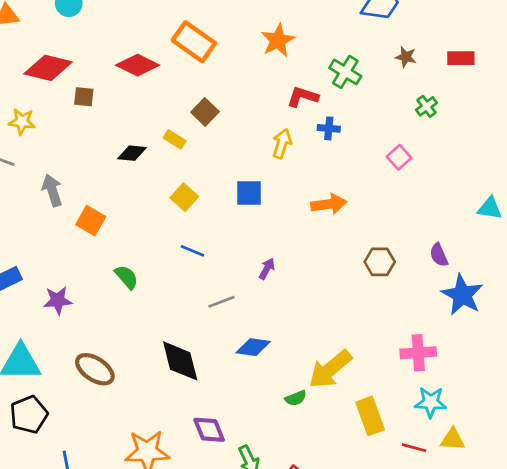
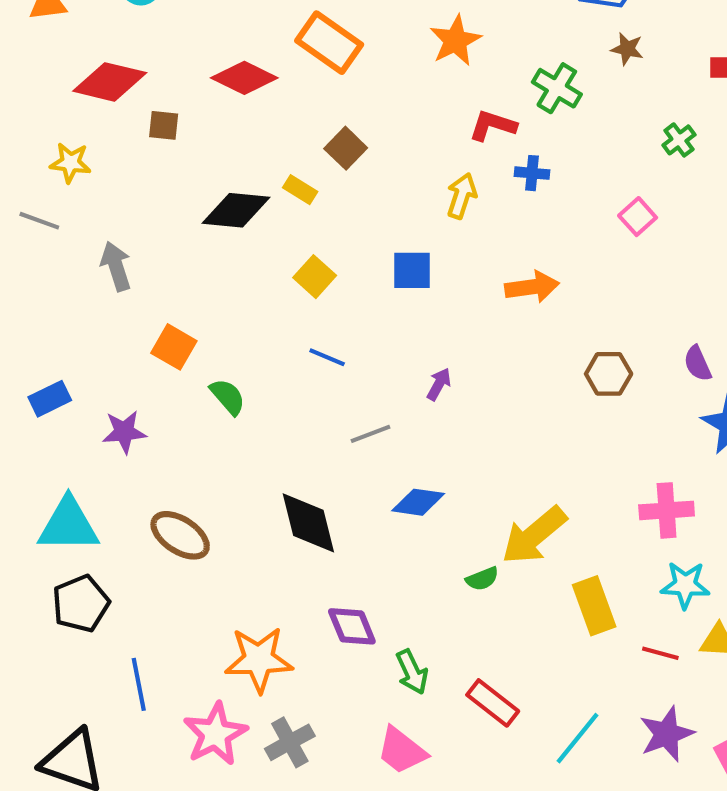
brown star: (406, 57) -> (627, 49), moved
black diamond: (132, 153) -> (236, 210), size x1.5
orange square: (91, 221) -> (174, 347), moved

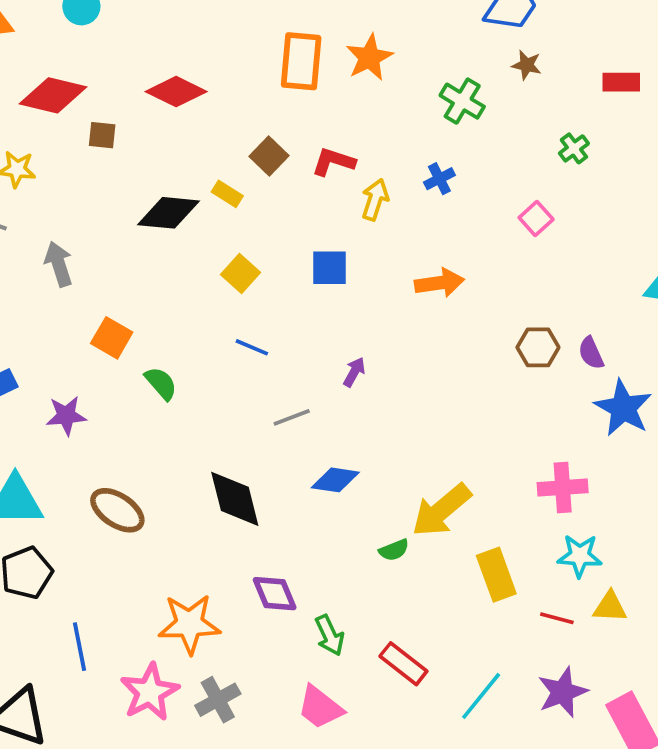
orange rectangle: (329, 43) -> (301, 61), moved, turned 60
red L-shape: (493, 125) -> (333, 162), moved
blue cross: (532, 173) -> (439, 179), turned -32
brown hexagon: (609, 374) -> (538, 347), moved

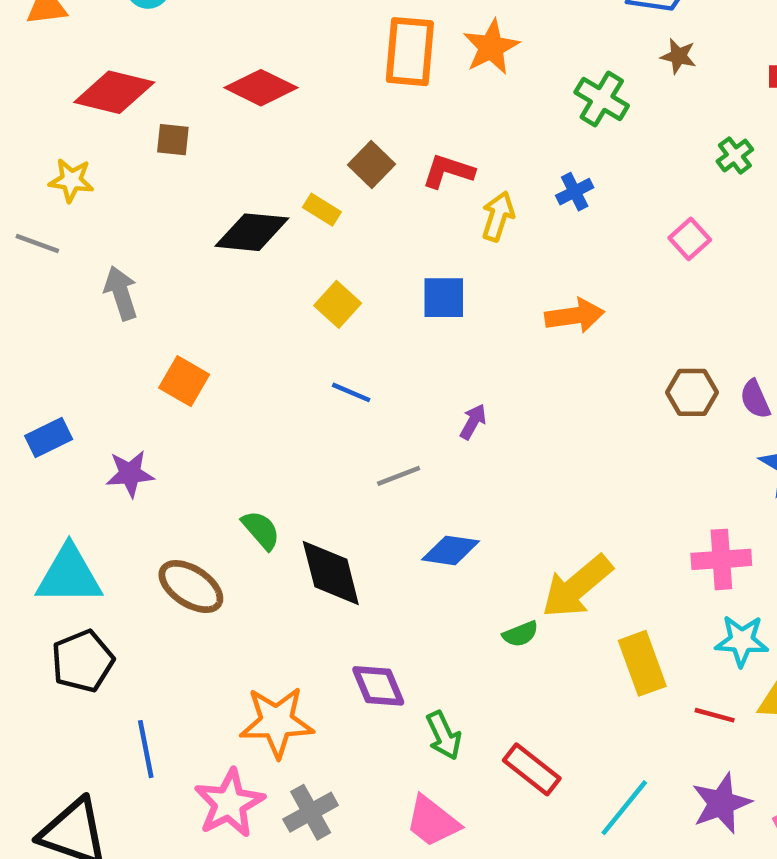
green semicircle: (161, 383) -> (261, 530), moved

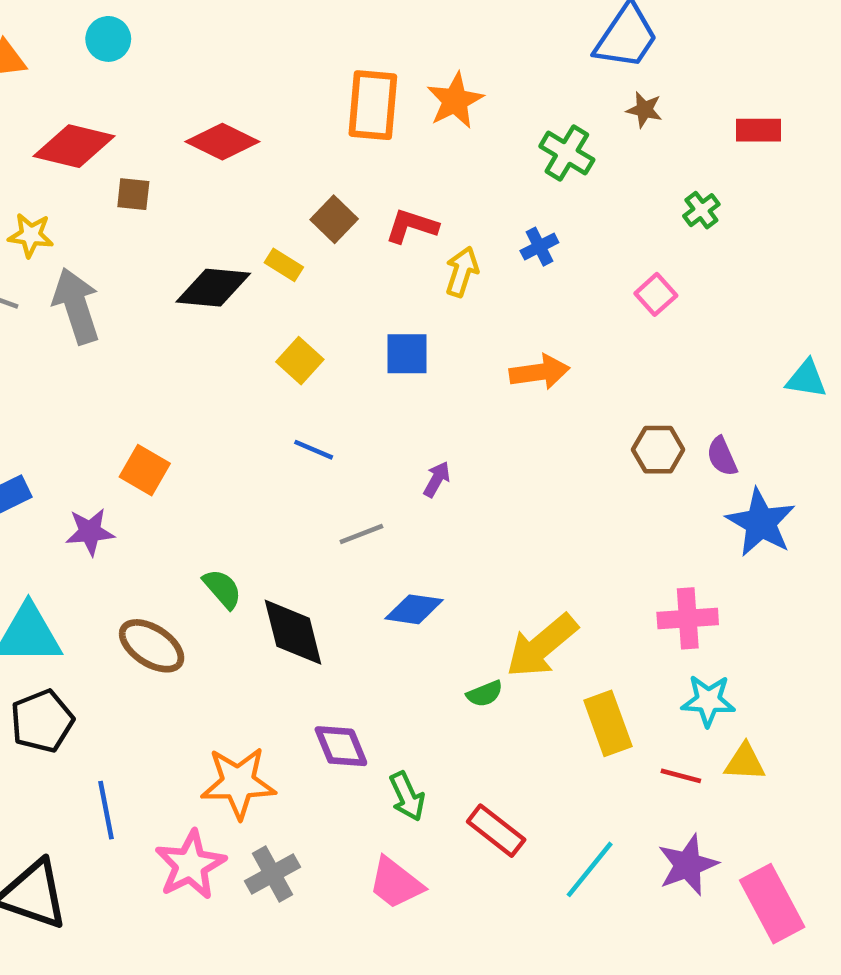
gray arrow: (121, 293) -> (76, 306), moved, size x1.4
orange square: (184, 381) -> (145, 470), moved

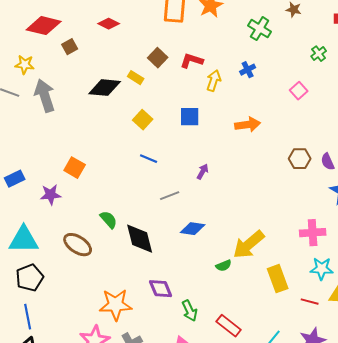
red diamond: (222, 142) -> (109, 24), size x0.7
brown square: (133, 194) -> (70, 47), turned -35
blue line: (106, 810) -> (28, 317), moved

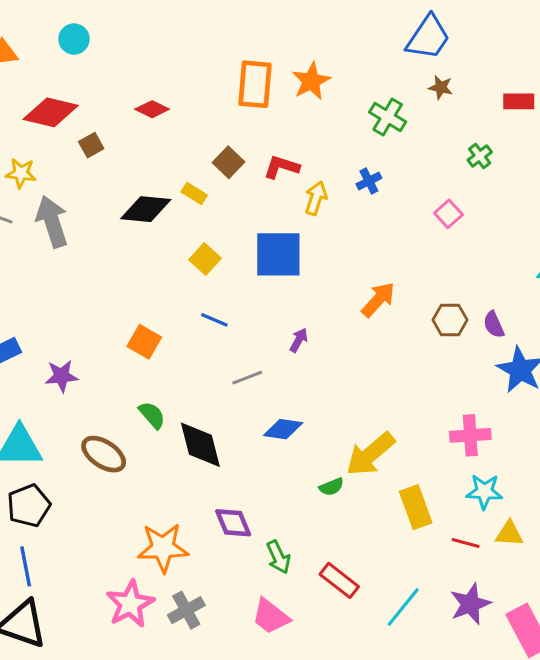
blue square: (190, 117) -> (278, 254), size x1.6
orange arrow: (248, 125) -> (378, 300), moved, turned -40
orange square: (75, 168) -> (144, 342), moved

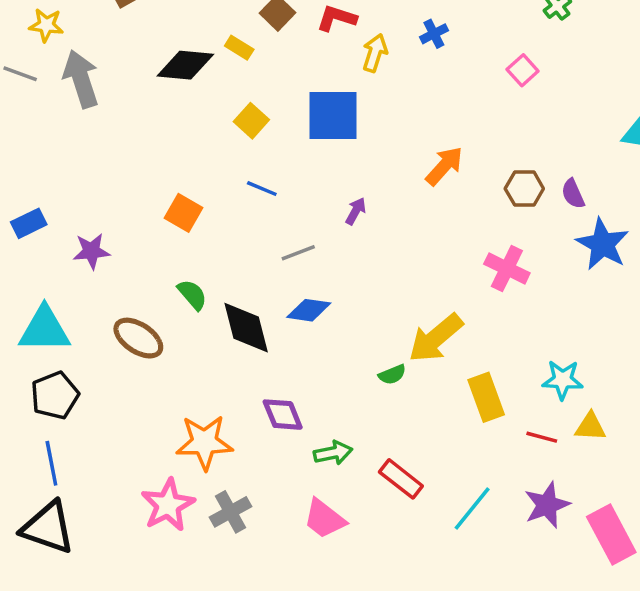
blue diamond: (283, 429) -> (309, 310), moved
pink cross: (470, 435) -> (507, 268), moved, turned 30
green arrow: (278, 557) -> (333, 453), turned -76

